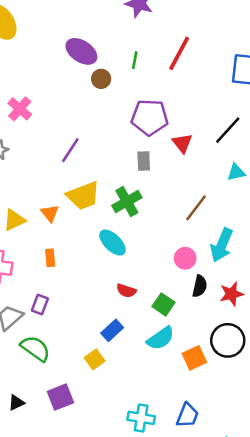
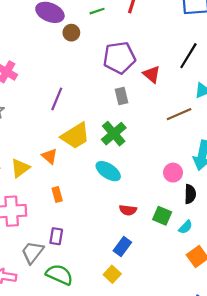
green line: (135, 60) -> (97, 11), turned 72
brown line: (196, 208) -> (179, 114), moved, turned 40
cyan semicircle: (161, 338) -> (186, 227), moved, size x0.6

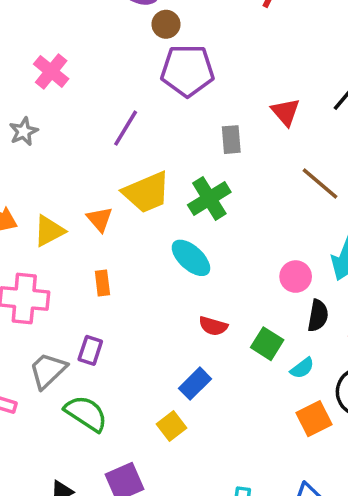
purple pentagon: (119, 58) -> (187, 71), moved
brown line: (179, 114) -> (320, 183), turned 55

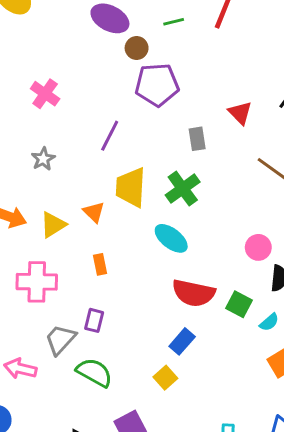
gray star: (24, 131) -> (43, 159), moved
yellow trapezoid: (147, 192) -> (131, 187), turned 120
red semicircle: (213, 326) -> (194, 293), size x1.8

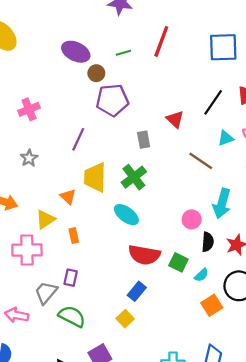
pink cross: (45, 94) -> (29, 109), turned 35
yellow triangle: (53, 225) -> (45, 219), moved

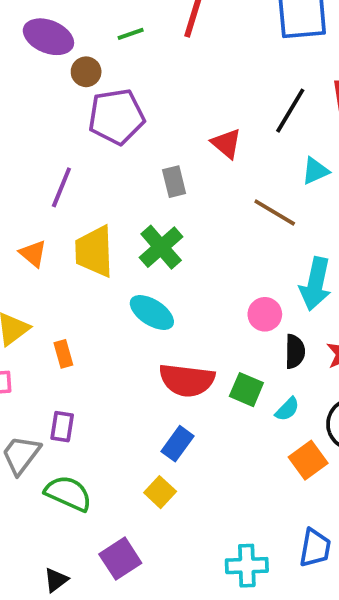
orange triangle: (68, 197) -> (33, 253), moved

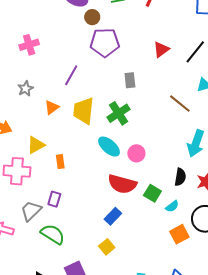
red triangle: (226, 143) -> (161, 49), moved, turned 36
orange triangle: (33, 253) -> (52, 107), turned 35
pink circle: (265, 314) -> (136, 153), moved
yellow square: (160, 492) -> (107, 247), moved

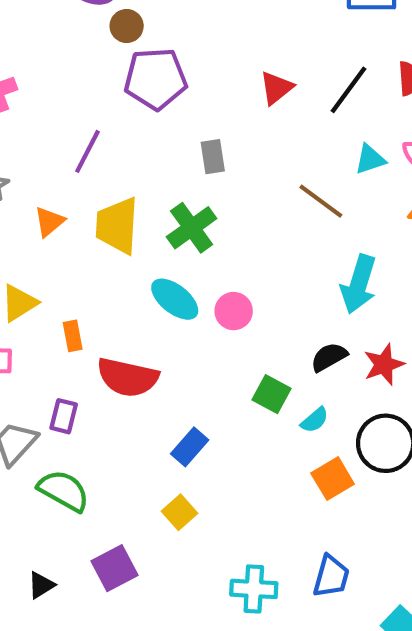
black semicircle: (180, 177) -> (329, 357), turned -126
red semicircle: (122, 184) -> (128, 377), moved

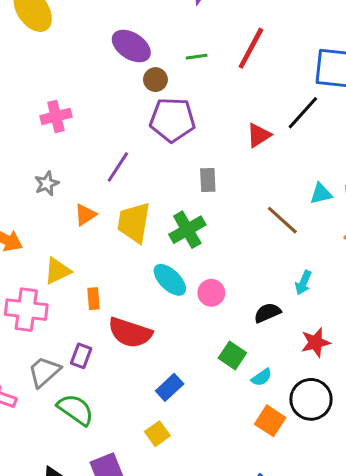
black line: (349, 90) -> (303, 113), moved
cyan arrow: (359, 284) -> (303, 283), size x0.6
black semicircle: (329, 357) -> (267, 313), moved
orange square: (333, 479) -> (270, 421), turned -32

